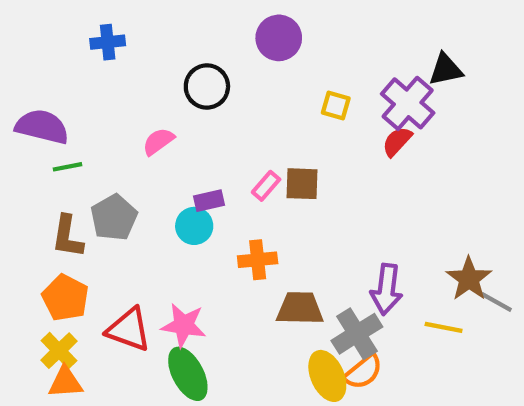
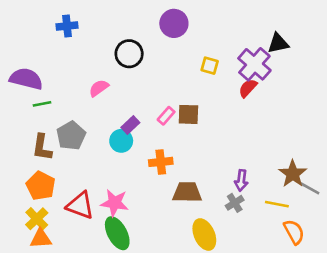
purple rectangle: (209, 201) -> (130, 125), turned -30
purple arrow: (386, 289) -> (241, 180), size x0.7
gray cross: (357, 334) -> (235, 203), moved, size x0.6
orange semicircle: (363, 372) -> (294, 232), moved, turned -80

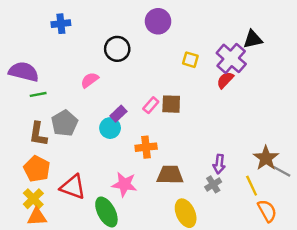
pink star: (115, 203) -> (124, 184), moved
yellow line: (277, 204) -> (252, 186), turned 54

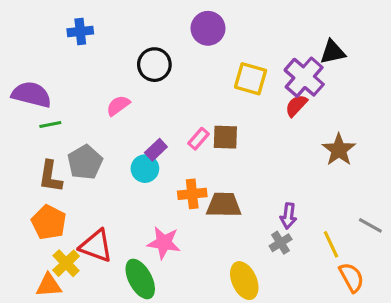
yellow square: (190, 60) -> (251, 79), size x1.5
brown star: (266, 158) -> (339, 150), moved
brown trapezoid: (170, 175) -> (224, 205), moved
yellow cross: (33, 199) -> (66, 263), moved

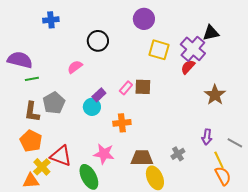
purple circle: (208, 28) -> (144, 19), moved
brown trapezoid: (224, 205) -> (142, 158), moved
purple arrow: (288, 216) -> (207, 137), moved
yellow line: (331, 244) -> (219, 160), moved

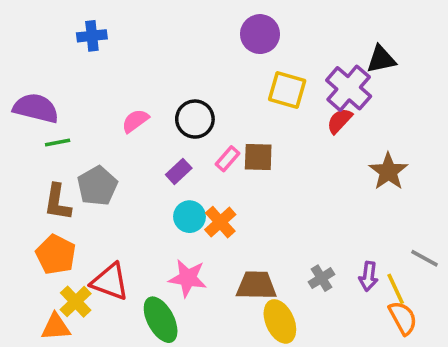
black circle: (98, 41) -> (195, 119), moved
cyan circle: (92, 107) -> (190, 217), moved
orange cross: (122, 123) -> (220, 222), turned -36
purple arrow: (207, 137) -> (368, 276), moved

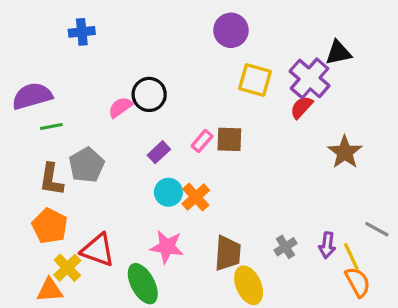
purple semicircle: (36, 108) -> (32, 96), turned -30
black circle: (195, 119) -> (149, 94), moved
brown trapezoid: (256, 285) -> (228, 253), turned 93

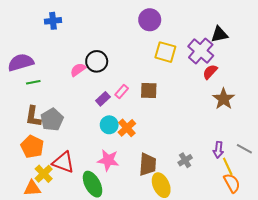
red semicircle: (302, 107) -> (210, 72), moved
pink rectangle: (202, 141) -> (122, 92), moved
gray pentagon: (87, 165) -> (52, 120), moved
purple arrow: (327, 245) -> (218, 150), moved

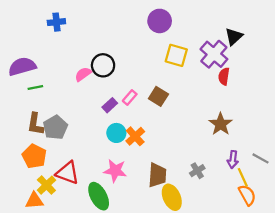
black triangle: (219, 34) -> (234, 36), turned -30
red semicircle: (210, 72) -> (224, 76), turned -35
brown square: (149, 90) -> (158, 96), turned 30
brown star: (224, 99) -> (221, 124), moved

